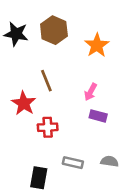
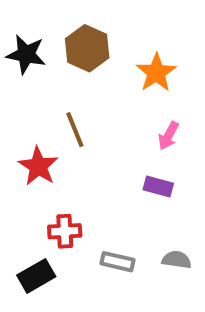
pink arrow: (91, 92) -> (168, 136), moved
red cross: (48, 127) -> (65, 231), moved
black rectangle: (39, 178) -> (36, 276), moved, turned 50

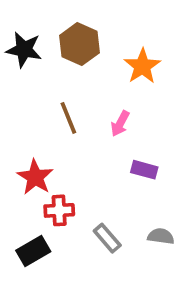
pink arrow: (168, 136) -> (120, 124), moved
red star: (38, 166) -> (35, 177), moved
gray rectangle: (118, 262) -> (107, 238), turned 36

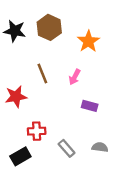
red star: (35, 177) -> (16, 97), moved, turned 30

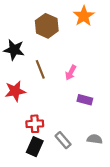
black star: (15, 31) -> (14, 50), moved
orange star: (88, 41) -> (84, 16), moved
black rectangle: (20, 156) -> (35, 147), moved, turned -36

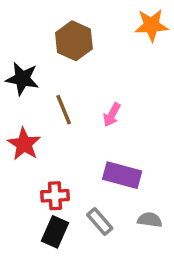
orange star: (84, 16) -> (151, 25), moved, turned 30
red star: (15, 91) -> (24, 144), turned -30
purple rectangle: (85, 100) -> (122, 175), moved, size x1.5

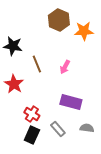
orange star: (151, 25) -> (84, 31), moved
brown hexagon: (74, 41) -> (59, 20), moved
red cross: (55, 196) -> (32, 114), turned 35

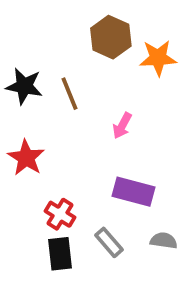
brown line: (37, 64) -> (69, 94), moved
black rectangle: (32, 135) -> (60, 254), turned -30

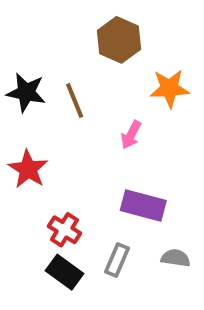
orange star: (158, 58) -> (170, 88), moved
gray rectangle: (109, 242) -> (117, 260), turned 64
black rectangle: (60, 254) -> (64, 272), turned -48

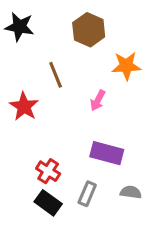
black star: (26, 92) -> (19, 27), moved
red star: (28, 169) -> (24, 106), moved

